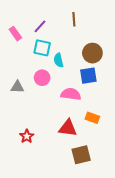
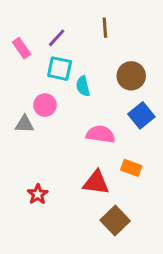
blue square: (88, 76) -> (141, 115), moved, turned -30
pink circle: (42, 78) -> (45, 105), moved
brown square: (81, 155) -> (115, 221), turned -30

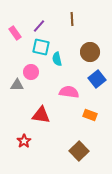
red triangle: (96, 183) -> (41, 115), moved
red star: (38, 194) -> (24, 141), moved

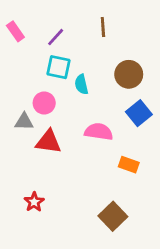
pink rectangle: (15, 33) -> (15, 31), moved
red triangle: (41, 115) -> (48, 142), moved

